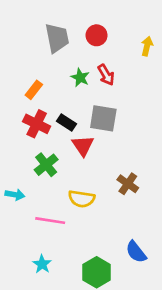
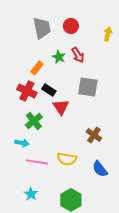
orange rectangle: (34, 90) -> (37, 68), moved
gray square: (103, 118) -> (88, 87), moved
cyan arrow: (15, 195) -> (22, 143), moved
yellow semicircle: (82, 199) -> (67, 159), moved
blue semicircle: (136, 252) -> (100, 169), moved

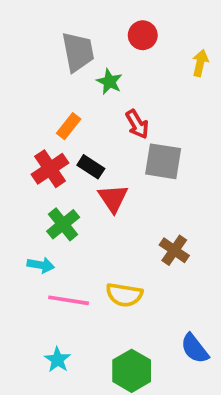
red circle: (71, 26) -> (143, 35), moved
red arrow: (78, 55) -> (137, 124), moved
green star: (59, 57) -> (109, 82), moved
red cross: (27, 91) -> (50, 169), turned 30
blue semicircle: (100, 169) -> (195, 349), moved

